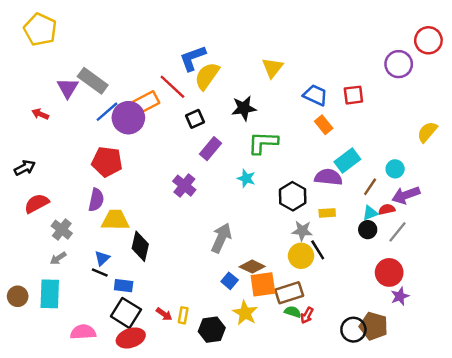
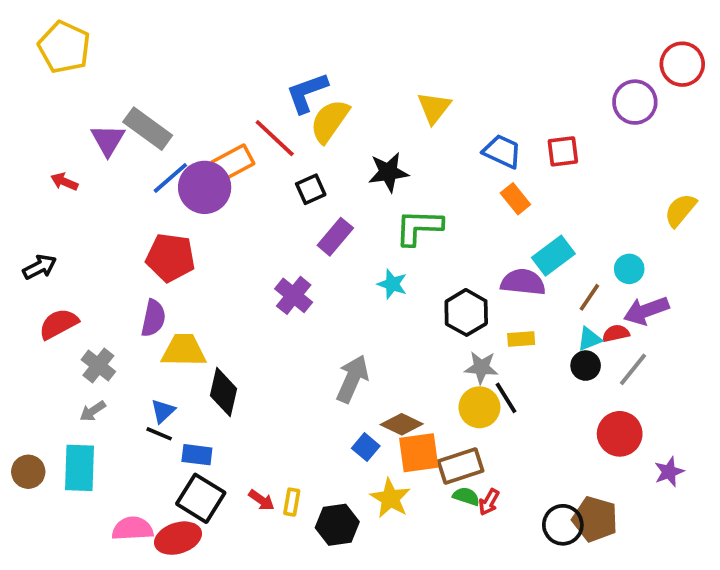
purple star: (400, 296) -> (669, 472), moved
red ellipse: (131, 338) -> (178, 538), moved

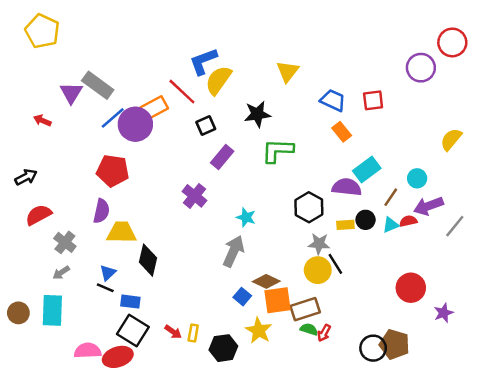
cyan star: (392, 284) -> (246, 217), moved
black circle: (586, 366) -> (366, 220), moved
gray line: (633, 369) -> (455, 226), moved

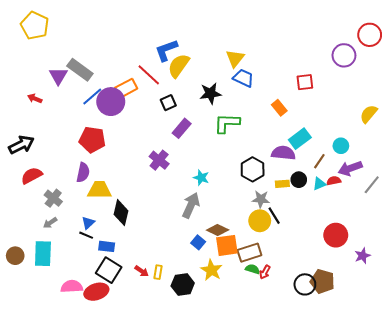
blue trapezoid: (333, 100) -> (243, 78), moved
black arrow: (26, 177) -> (21, 145), size x1.4

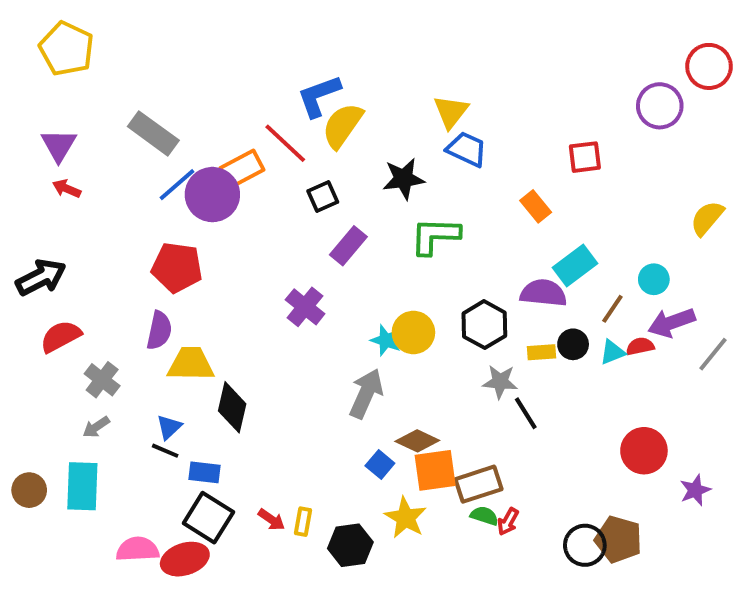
purple triangle: (58, 76) -> (59, 145), moved
yellow circle: (260, 221) -> (413, 332), moved

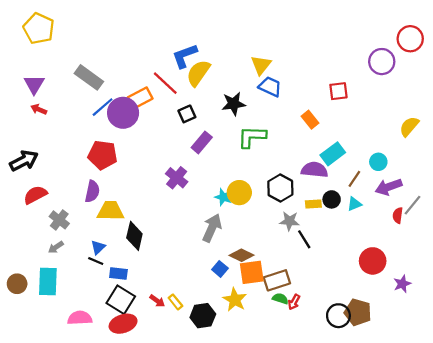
red semicircle: (640, 346) -> (398, 215), moved, turned -70
yellow rectangle: (303, 522) -> (175, 302), turned -49
red ellipse: (185, 559) -> (123, 324), moved

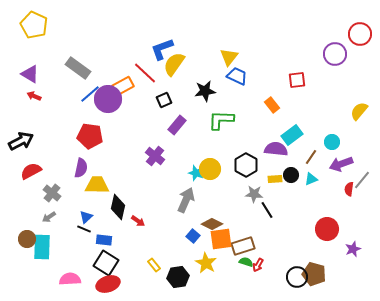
purple triangle: (34, 84) -> (30, 74), turned -30
brown circle: (17, 284) -> (27, 239), moved
red arrow: (157, 301) -> (138, 221), moved

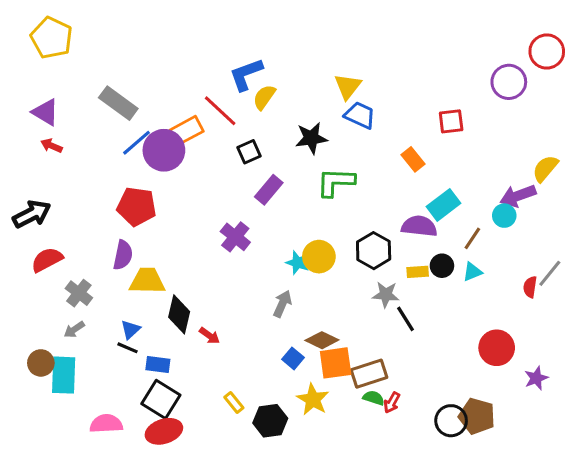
yellow semicircle: (174, 64) -> (264, 97), size x0.7
purple arrow: (341, 164) -> (518, 196), moved
gray arrow: (186, 200) -> (282, 304), size x0.7

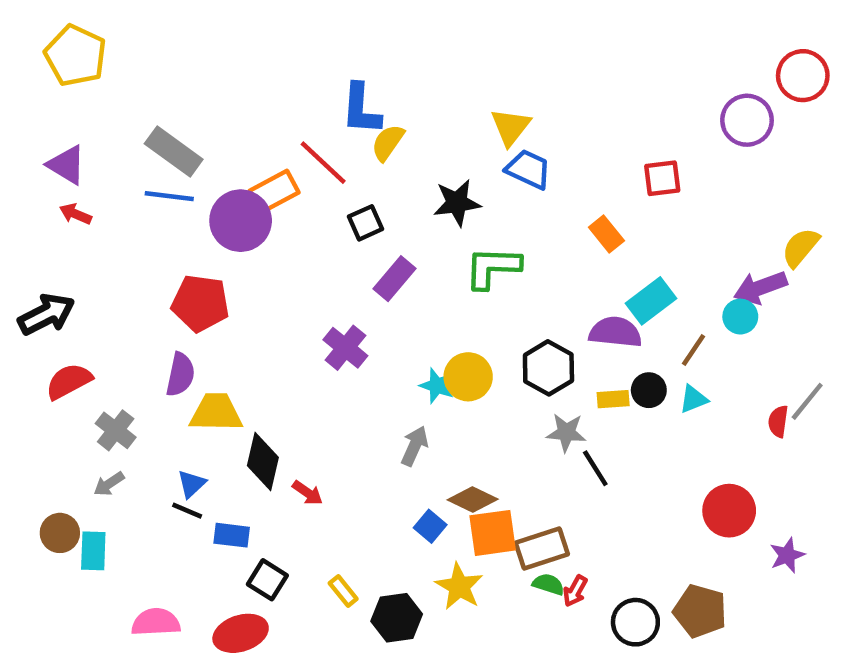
blue L-shape: (246, 74) -> (361, 109), turned -66
blue line: (137, 143) -> (169, 196), moved, turned 48
cyan rectangle: (64, 375) -> (93, 551), size x0.7
black square: (161, 399) -> (267, 580), moved, size x0.7
black circle: (451, 421) -> (635, 622), moved

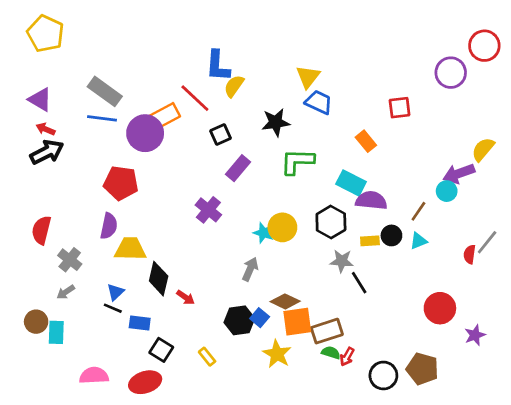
cyan rectangle: (651, 301) -> (351, 183), moved, turned 64
black arrow: (46, 314) -> (47, 152), moved
red semicircle: (69, 381) -> (41, 230), turned -48
black hexagon: (397, 618) -> (239, 320), moved

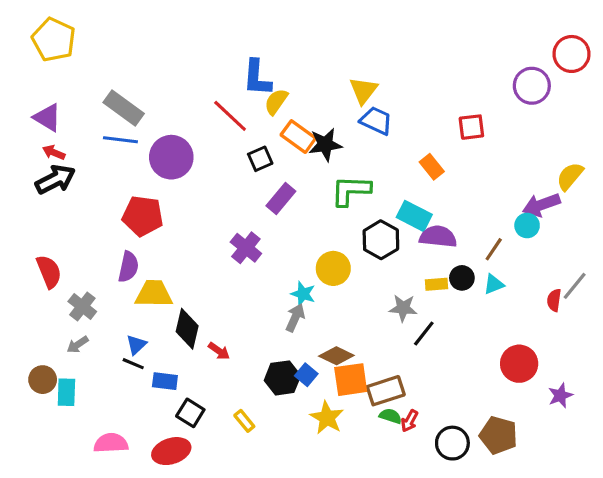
orange rectangle: (165, 116) -> (298, 137), moved, turned 64
black hexagon: (331, 222) -> (381, 240), moved
red semicircle: (41, 230) -> (49, 272), turned 144
cyan star: (264, 233) -> (303, 294), moved
black line: (359, 283) -> (424, 334), turned 70

